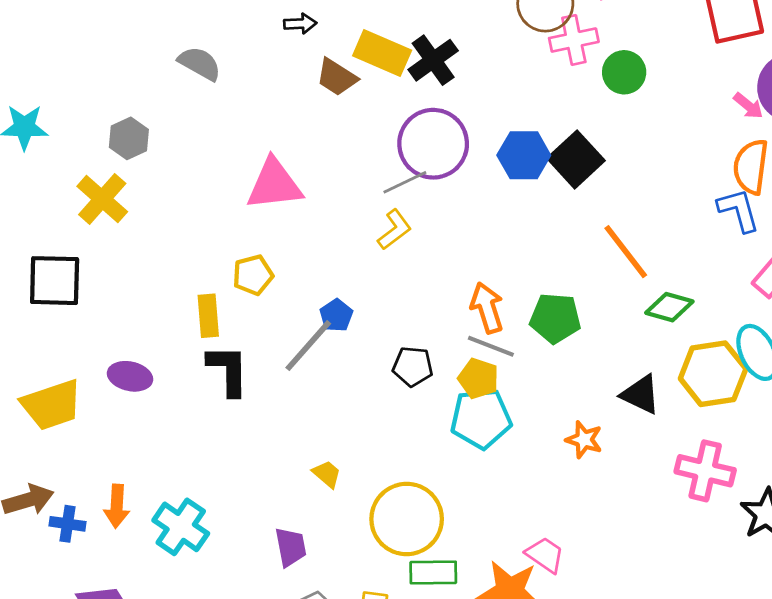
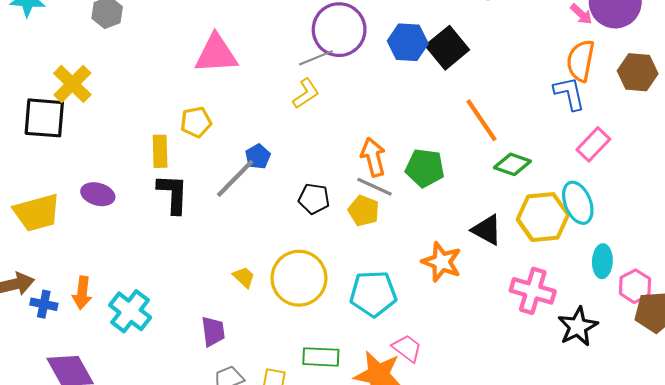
yellow cross: (102, 199) -> (72, 84), moved
cyan pentagon: (481, 419) -> (373, 294), moved
orange star: (584, 440) -> (442, 262), size x1.4
yellow circle: (407, 519) -> (299, 278), moved

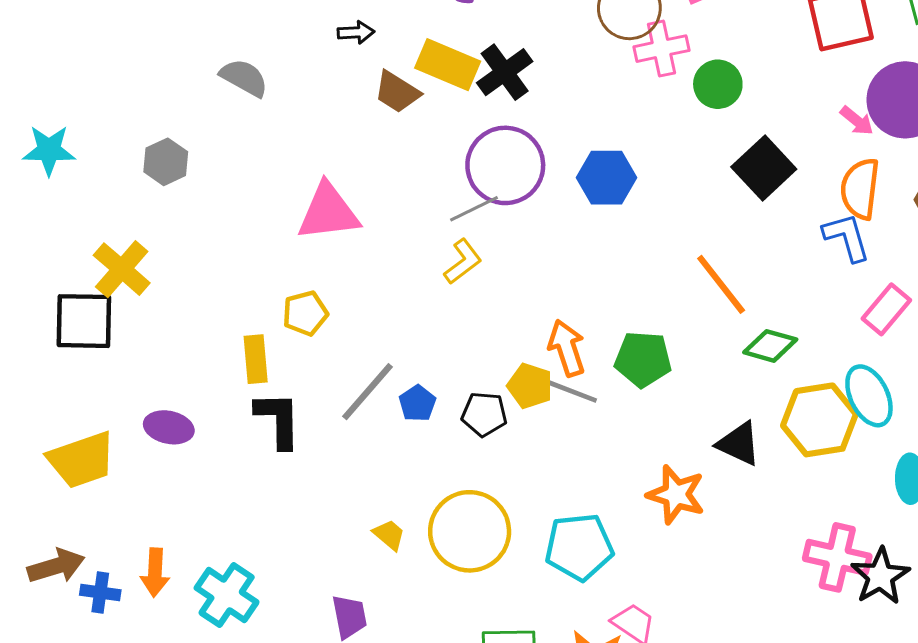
black square: (447, 48) -> (764, 168), moved
blue pentagon: (258, 156) -> (417, 403), moved
yellow pentagon: (364, 211) -> (530, 386), moved
pink cross: (533, 291) -> (837, 557), moved

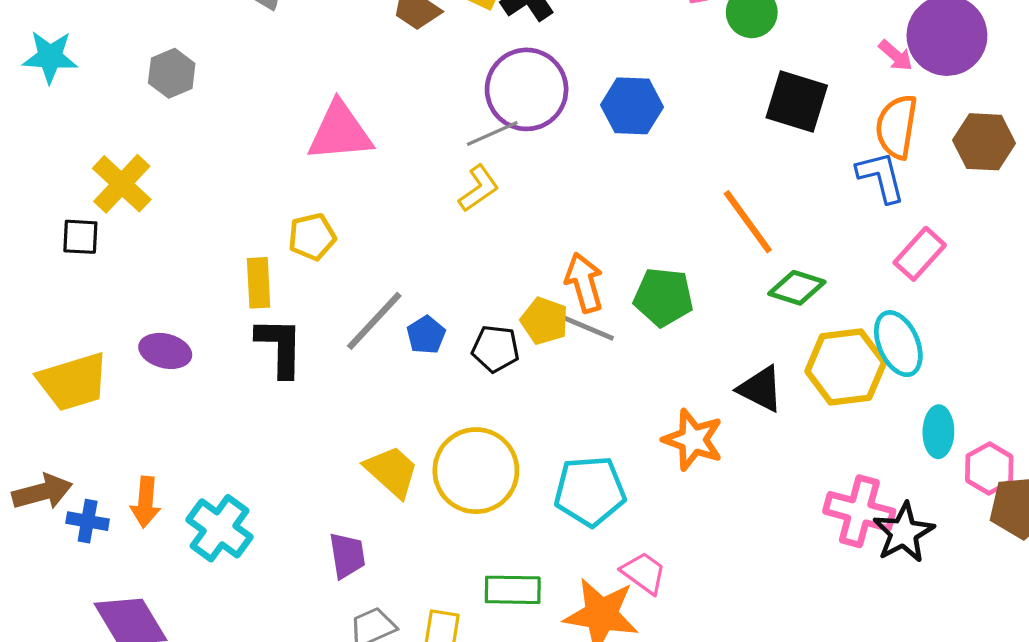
black square: (764, 168) -> (797, 102), turned -32
black square: (84, 321) -> (80, 237), size x0.6
yellow trapezoid: (389, 535) -> (392, 471), size x1.6

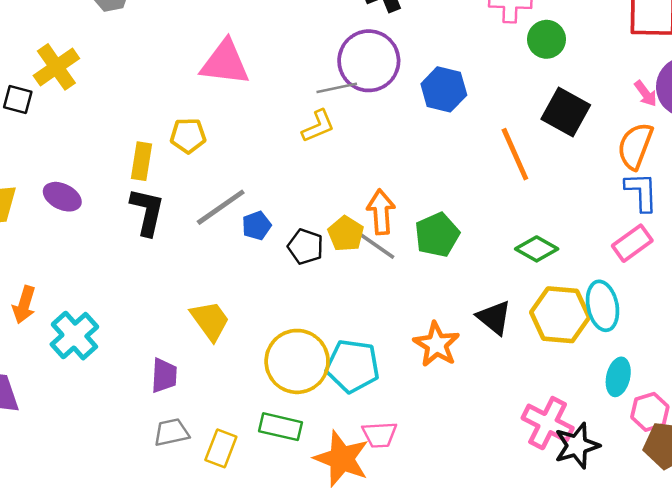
blue L-shape: (881, 177) -> (641, 192), moved
orange line: (748, 222) -> (515, 154), moved
green pentagon: (663, 297) -> (437, 235), turned 30
yellow circle: (476, 471) -> (297, 361), moved
pink trapezoid: (644, 573) -> (379, 435), turned 129

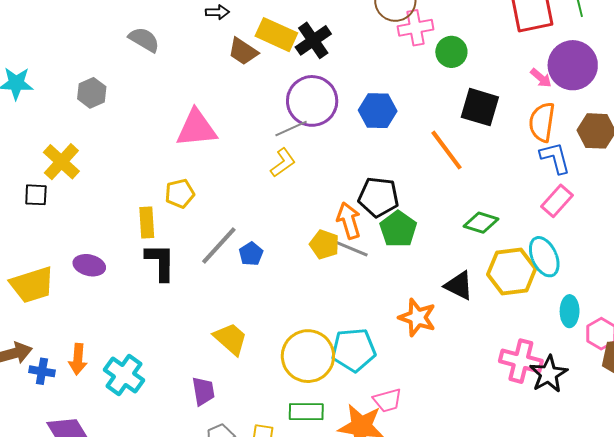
black pentagon: (305, 247) -> (378, 197), moved, size x1.4

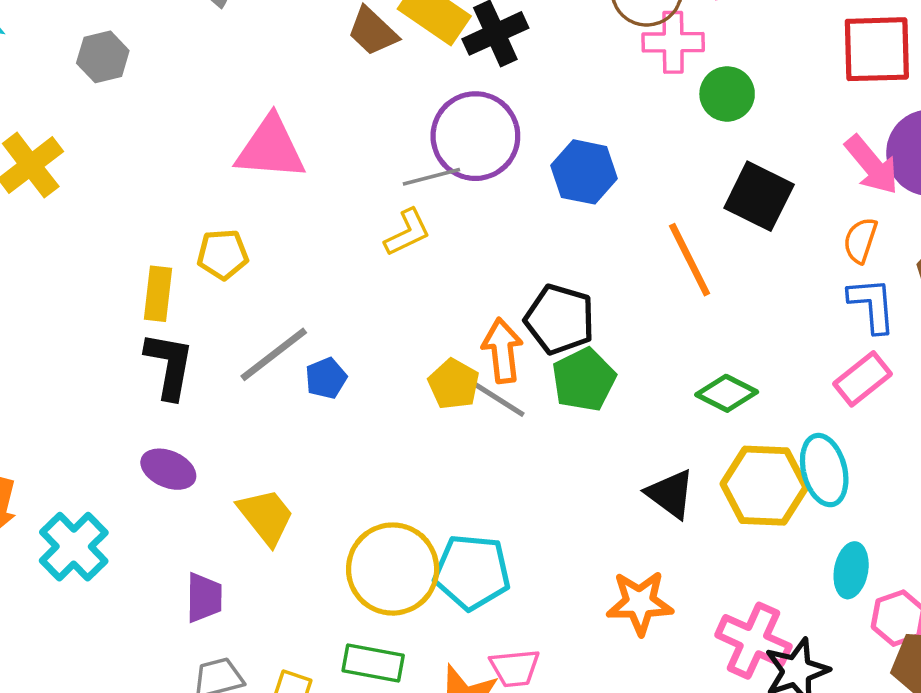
pink arrow: (541, 78) -> (872, 165), size x1.6
orange semicircle: (542, 122) -> (860, 240), size x0.7
purple ellipse: (89, 265) -> (168, 469), moved
orange star: (417, 317) -> (640, 603), moved, turned -30

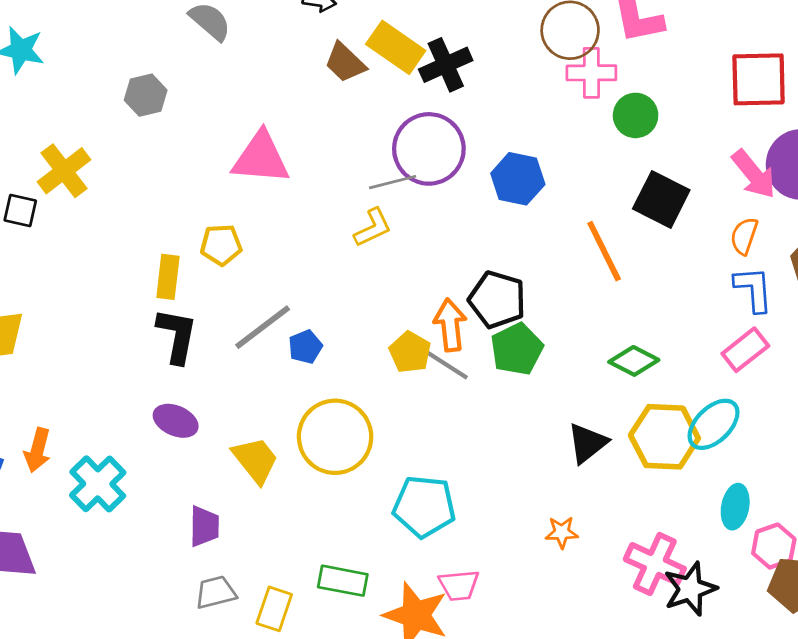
gray hexagon: (103, 57) -> (146, 95), moved
cyan ellipse: (824, 470) -> (714, 424), turned 60
black triangle: (670, 494) -> (587, 443), turned 45
yellow circle: (393, 569) -> (335, 437), moved
orange star: (640, 603) -> (562, 532), size x0.6

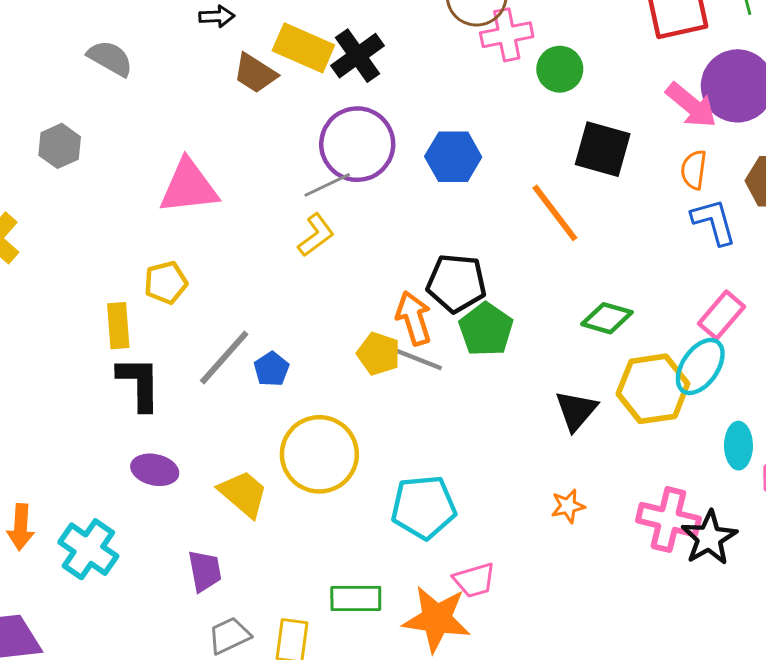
pink rectangle: (745, 350) -> (722, 315), moved

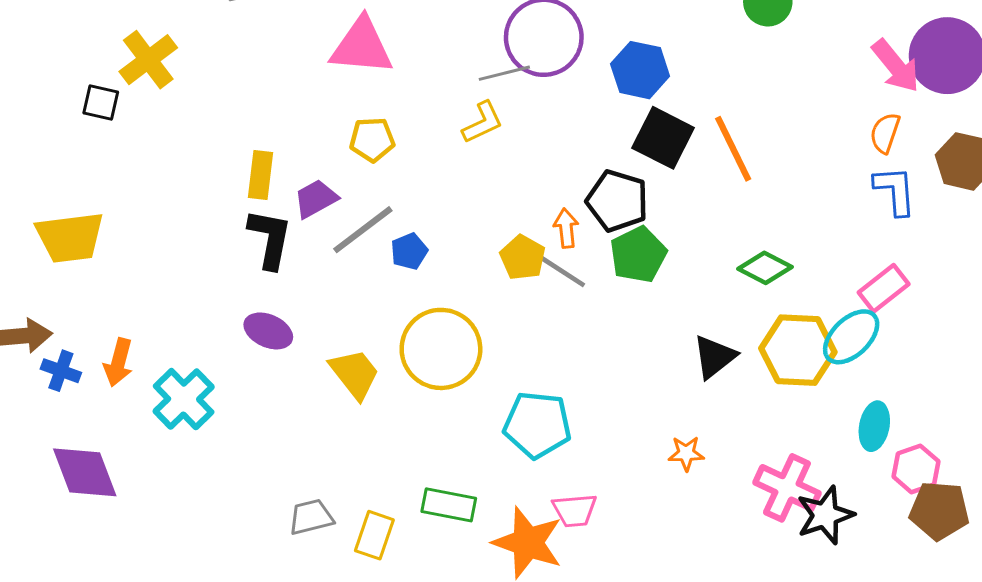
black square: (603, 149) -> (663, 138), moved
yellow pentagon: (166, 283) -> (372, 140), moved
orange arrow: (414, 318) -> (566, 228), size x0.7
purple trapezoid: (205, 571) -> (316, 199), moved, turned -120

